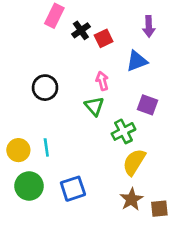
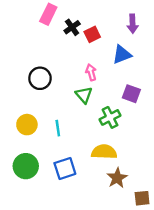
cyan line: (46, 147) -> (58, 128), moved
yellow circle: (18, 150) -> (27, 125), moved
yellow semicircle: (134, 162) -> (104, 152), moved, turned 60
brown square: (159, 209) -> (142, 198), moved

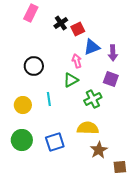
pink rectangle: (48, 14) -> (31, 13), moved
purple arrow: (133, 24) -> (113, 53), moved
blue triangle: (122, 55) -> (92, 47), moved
green triangle: (84, 95) -> (71, 80), turned 42
cyan line: (58, 128) -> (49, 99), moved

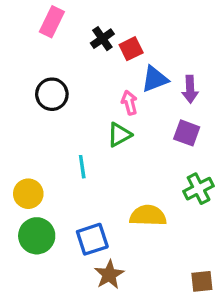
black circle: (34, 66) -> (52, 94), moved
green cross: (93, 99) -> (199, 189), moved
yellow circle: (23, 105) -> (28, 194), moved
brown star: (99, 150) -> (109, 275), moved

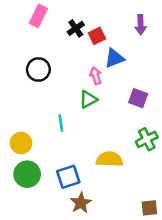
purple arrow: (190, 89) -> (141, 25), moved

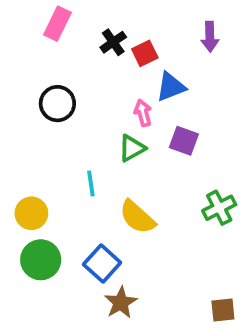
purple square: (138, 98) -> (184, 141), moved
yellow semicircle: (109, 159) -> (137, 217), moved, turned -140
blue square: (68, 177) -> (102, 263), turned -30

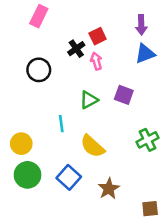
black cross: (113, 42) -> (76, 49), moved
blue triangle: (171, 87) -> (145, 54), moved
pink arrow: (143, 113) -> (96, 61), moved
brown star: (121, 303) -> (109, 189), moved

